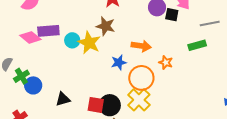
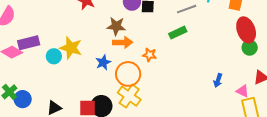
brown star: (106, 26) -> (116, 26), moved
cyan circle: (72, 40) -> (54, 56), moved

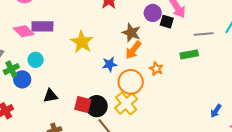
orange arrow: (123, 42) -> (133, 50), turned 114
cyan circle: (54, 56) -> (36, 60), moved

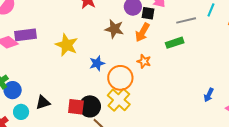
orange arrow: (133, 50) -> (142, 32), moved
cyan circle: (36, 60) -> (21, 112), moved

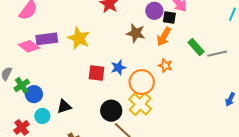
gray line: (186, 20) -> (217, 54), moved
green rectangle: (175, 43) -> (196, 47), turned 66
yellow star: (67, 45) -> (79, 38), moved
red square: (76, 107) -> (97, 73), moved

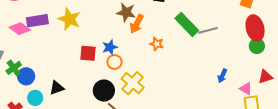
orange arrow: (164, 37) -> (137, 24), moved
green rectangle: (196, 47) -> (187, 24), size x1.4
orange circle: (142, 82) -> (115, 62), moved, size x0.6

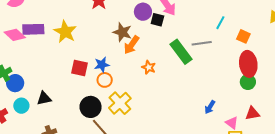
gray line: (208, 30) -> (202, 43), moved

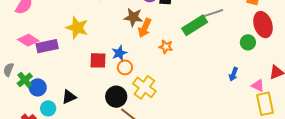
purple rectangle: (33, 29) -> (47, 46), moved
green rectangle: (181, 52) -> (195, 25), turned -75
green circle: (248, 82) -> (248, 42), moved

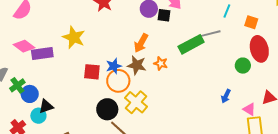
brown star: (133, 17) -> (137, 65), moved
orange circle: (125, 67) -> (118, 81), size x1.5
black triangle: (69, 97) -> (46, 106), moved

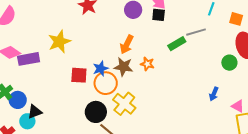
black square: (164, 15) -> (159, 15), moved
yellow star: (74, 37) -> (59, 42), turned 30
green rectangle: (191, 44) -> (177, 44), size x0.7

